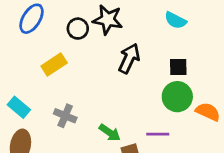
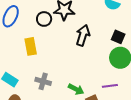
yellow rectangle: (54, 65) -> (31, 46), turned -60
black square: (178, 67) -> (118, 37), turned 32

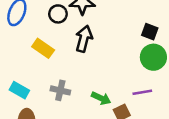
black arrow: (83, 35) -> (84, 39), moved
yellow rectangle: (31, 46) -> (43, 48), turned -42

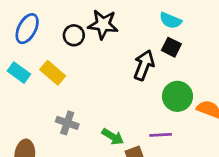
black square: (150, 32) -> (171, 47), moved
black arrow: (84, 39) -> (144, 65), moved
cyan rectangle: (19, 90) -> (19, 73), moved

